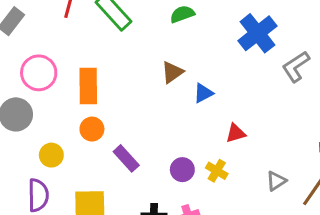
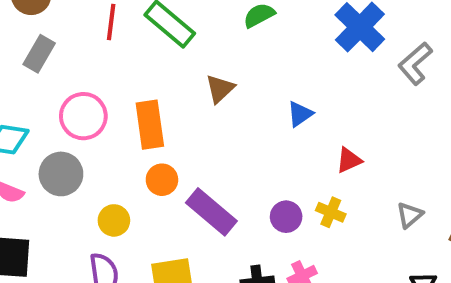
brown triangle: (172, 72) -> (220, 89), moved
purple rectangle: (126, 158) -> (211, 212), size x1.4

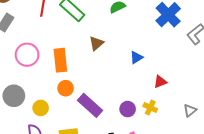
gray circle: (61, 174) -> (14, 96), moved

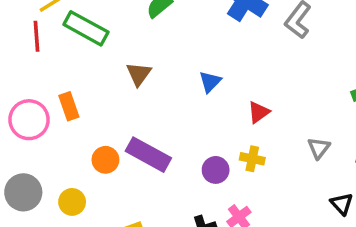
orange rectangle: (60, 60) -> (69, 106), moved, size x0.7
purple rectangle: (90, 105) -> (148, 155), moved

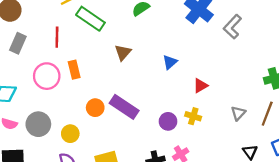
red line: (36, 36) -> (57, 37), moved

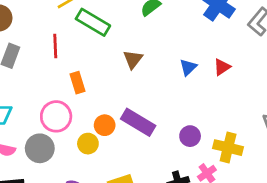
pink circle: (47, 76) -> (56, 116), moved
red triangle: (200, 86) -> (222, 67), moved
yellow cross: (193, 116) -> (228, 148), moved, size x1.5
yellow circle: (70, 134) -> (88, 144), moved

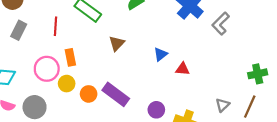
red triangle: (222, 67) -> (183, 69), moved, turned 32
pink circle: (56, 116) -> (47, 69), moved
yellow circle: (88, 144) -> (67, 84), moved

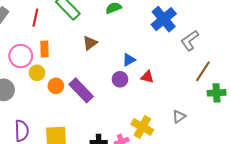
brown line: (250, 107) -> (203, 71), moved
purple circle: (156, 110) -> (120, 79), moved

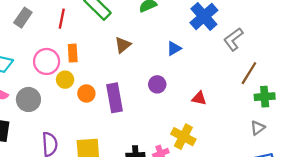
blue triangle: (129, 60) -> (174, 49), moved
red triangle: (147, 77) -> (199, 98), moved
purple rectangle: (81, 90) -> (115, 98), turned 35
gray triangle: (179, 117) -> (258, 128), moved

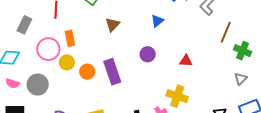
gray rectangle: (23, 18) -> (24, 25), moved
green cross: (265, 97) -> (243, 51), turned 36

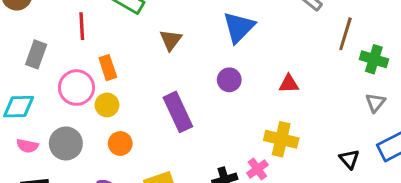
blue triangle: (157, 21) -> (239, 27), size x1.6
orange circle: (87, 72) -> (120, 143), moved

